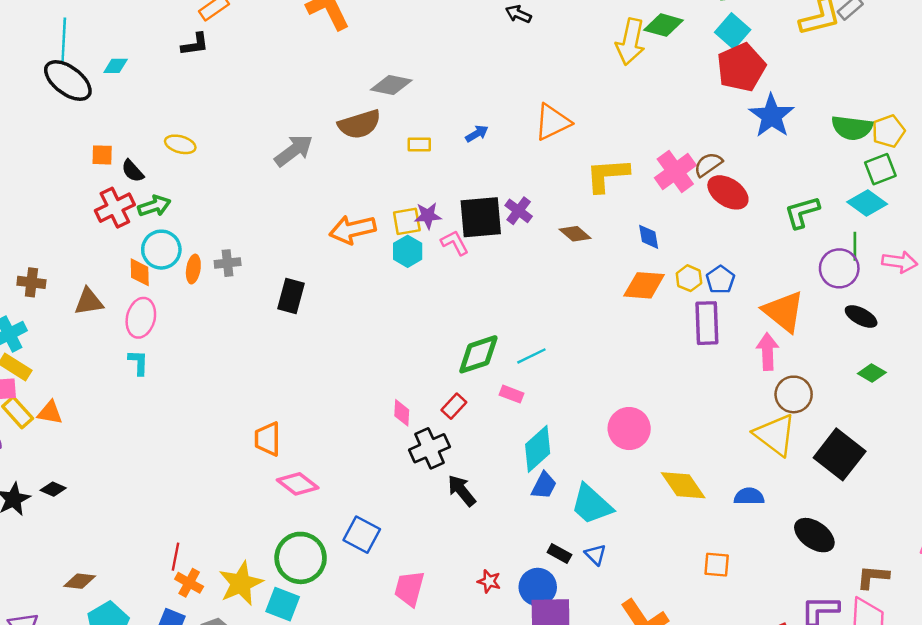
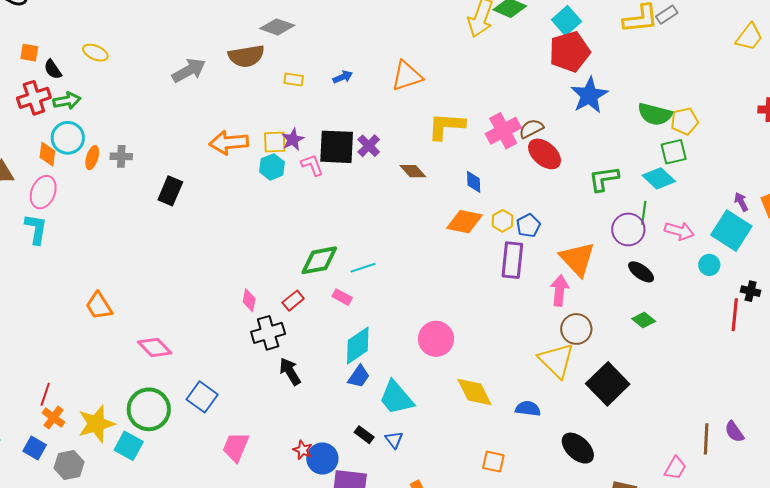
purple star: (428, 216) -> (293, 139), turned -30
cyan L-shape: (138, 362) -> (36, 229), size x1.4
orange trapezoid: (268, 439) -> (99, 306), moved, turned -40
blue circle: (538, 587) -> (322, 459), moved

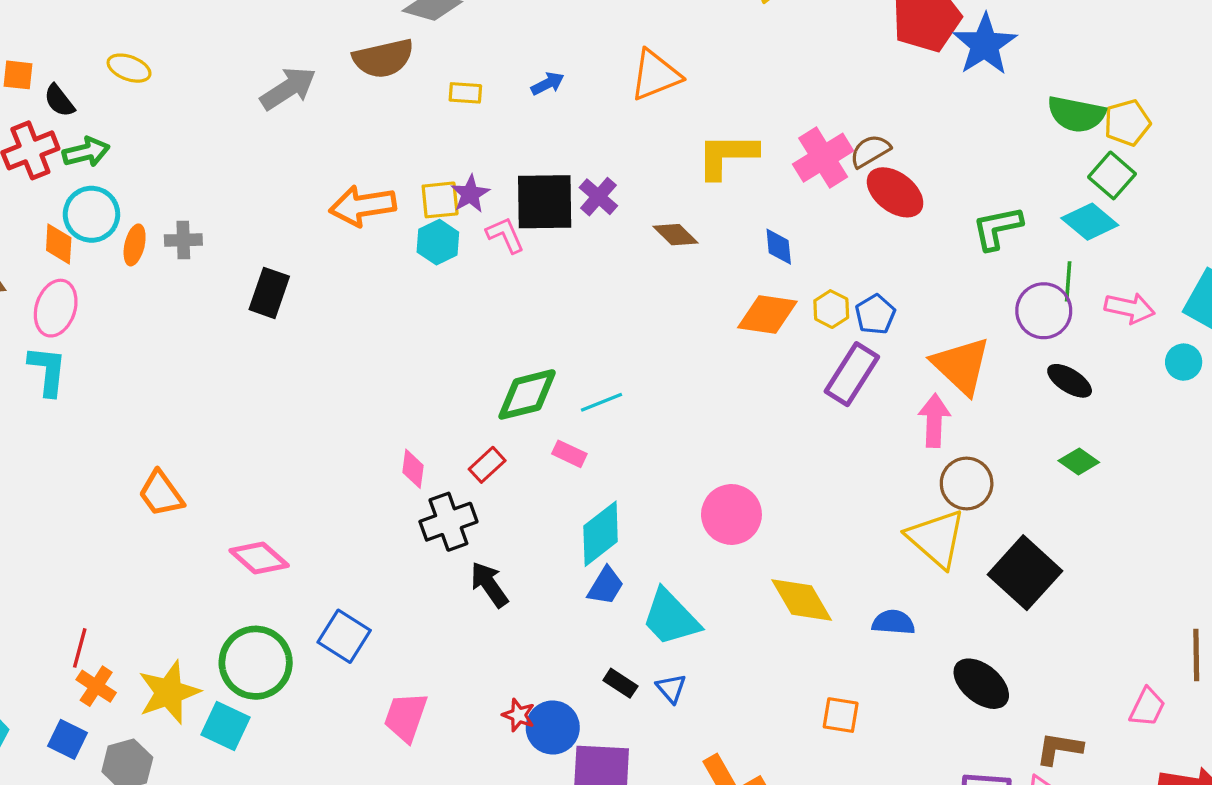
blue star: (589, 95) -> (985, 45), moved
green square: (674, 152) -> (1112, 175), turned -32
purple rectangle: (512, 260) -> (852, 374), turned 30

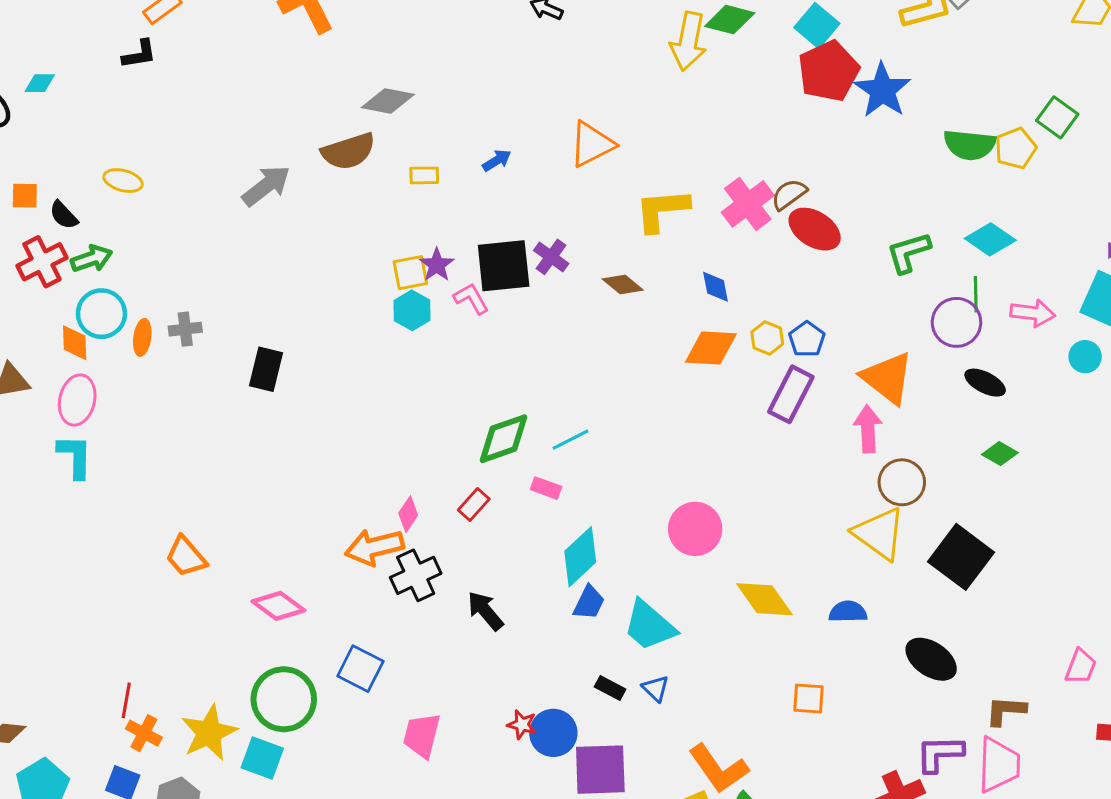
green square: (1112, 175) -> (1057, 117), moved
orange arrow: (363, 206) -> (374, 547), moved
pink diamond: (413, 469) -> (408, 514), turned 32
black cross: (448, 522) -> (416, 575), moved

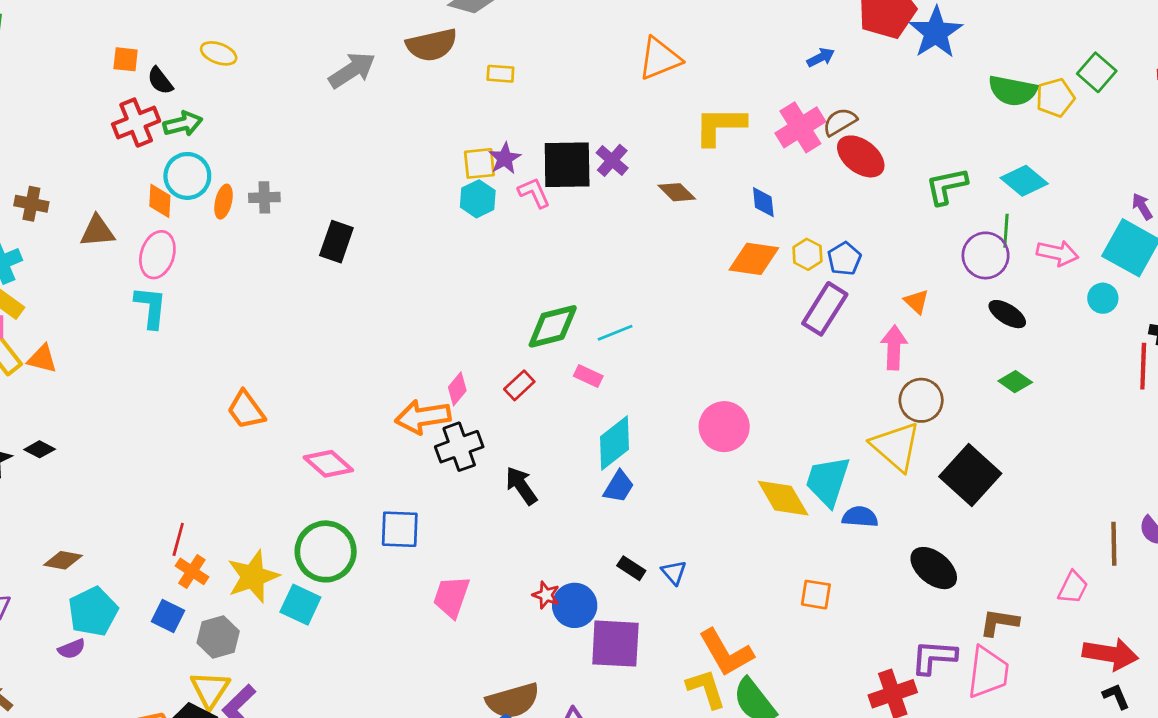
blue arrow: (497, 160) -> (821, 57), moved
orange triangle: (887, 378) -> (916, 302), size x0.5
cyan trapezoid: (649, 626) -> (828, 481), moved, turned 62
blue square: (360, 669) -> (400, 529), turned -30

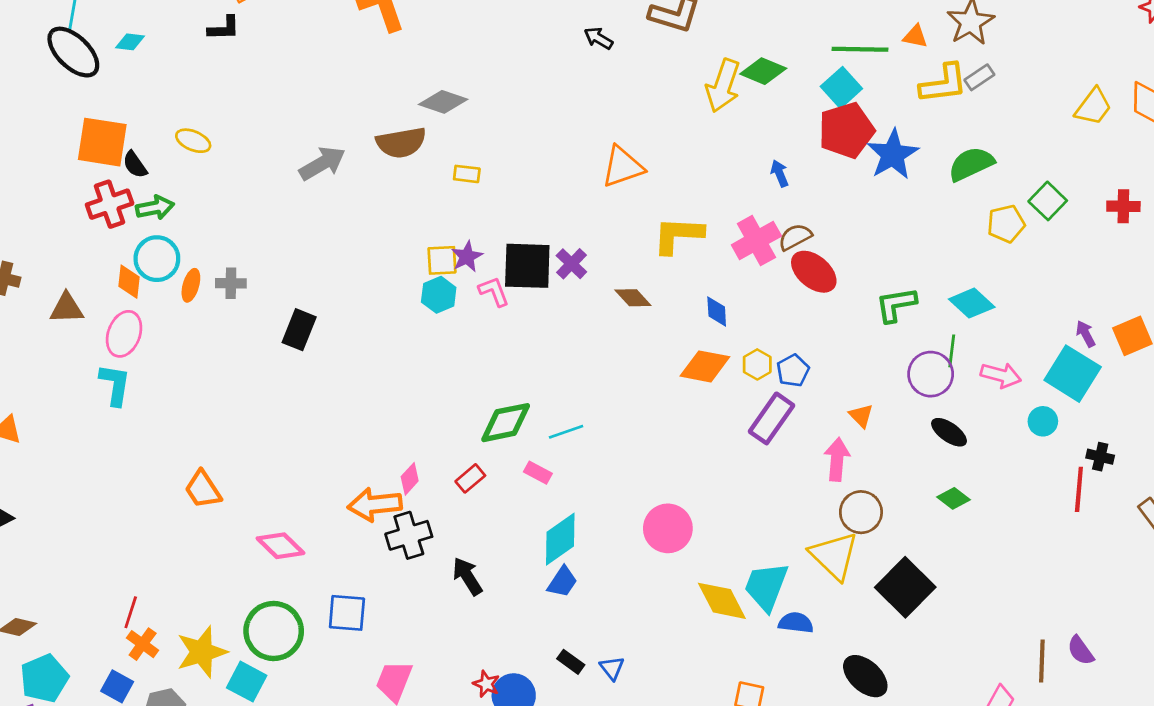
blue arrow: (821, 57) -> (780, 173), turned -88
orange square: (126, 59) -> (102, 142), size x2.0
green semicircle: (1013, 91) -> (971, 164), moved, turned 141

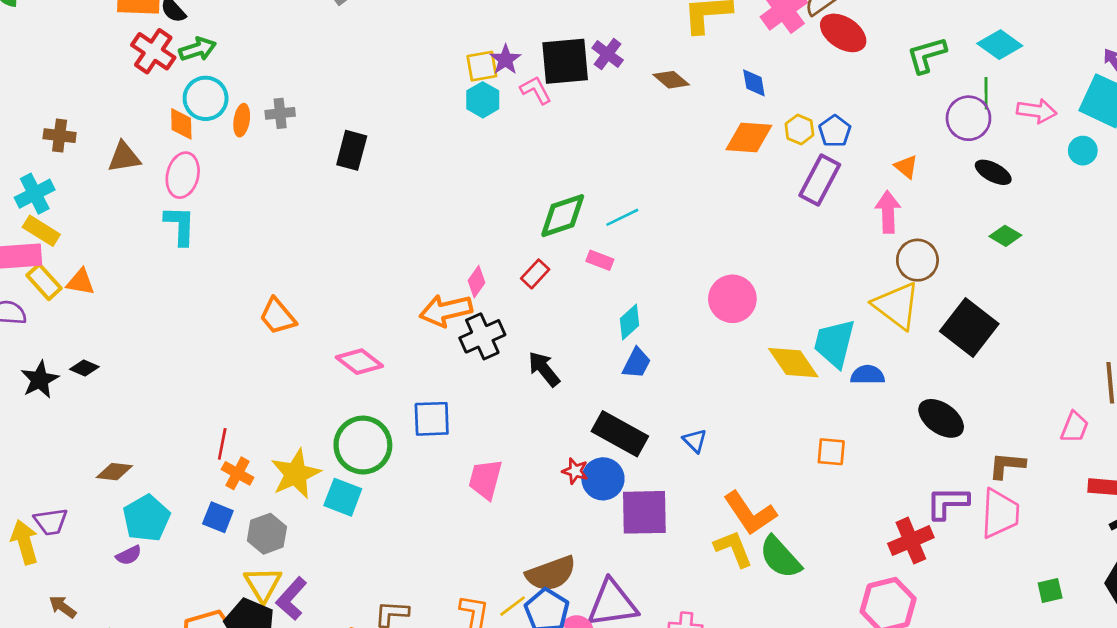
red cross: (110, 204) -> (153, 51), turned -30
cyan diamond: (560, 539) -> (629, 322), size x0.7
black rectangle: (571, 662) -> (620, 434), moved, size x2.0

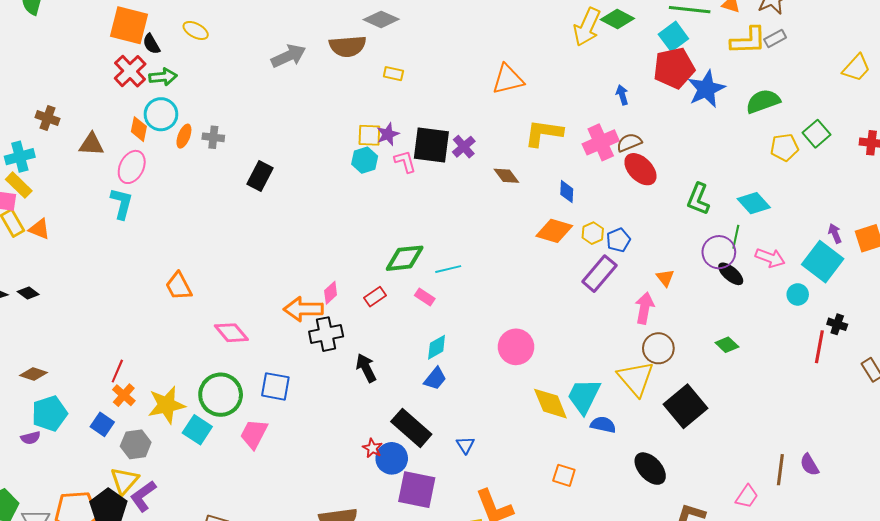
green L-shape: (927, 55) -> (698, 199), turned -64
black ellipse: (993, 172) -> (731, 274), moved
pink trapezoid: (485, 479) -> (254, 434), moved

